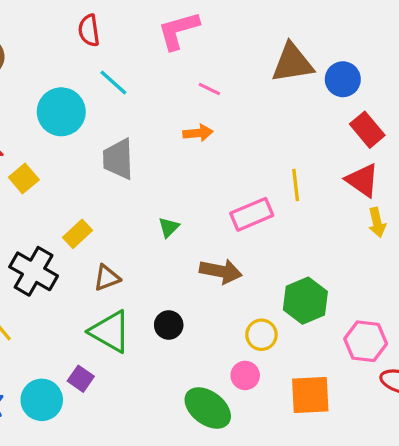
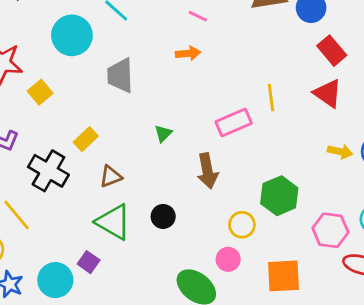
yellow arrow: (377, 222) -> (340, 151), moved, turned -65
brown arrow: (221, 271) -> (207, 171), turned 68

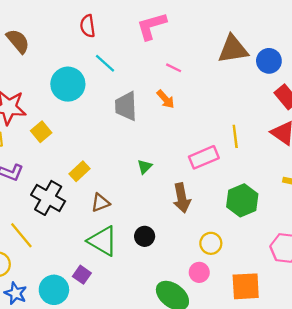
orange arrow: (188, 53) -> (166, 99), turned 54
gray trapezoid: (120, 75) -> (126, 106), moved
green hexagon: (279, 196) -> (242, 200), moved

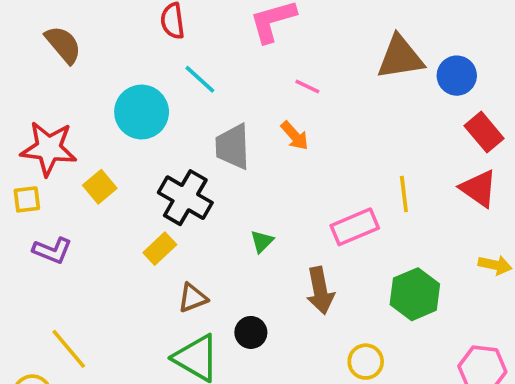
black cross: (48, 198) -> (185, 198), moved
black circle: (145, 236) -> (251, 332), moved

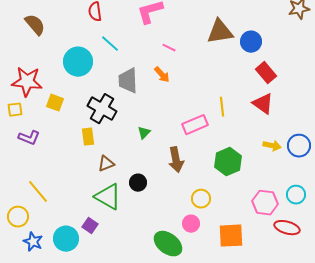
yellow square: (100, 187) -> (55, 103), turned -30
yellow rectangle: (160, 249) -> (88, 137), turned -54

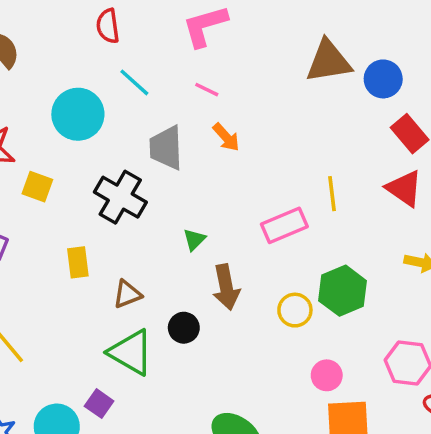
pink line: (169, 48) -> (207, 90), moved
yellow rectangle: (88, 137) -> (78, 262), moved
brown arrow: (176, 160) -> (226, 287), moved
yellow circle: (201, 199) -> (295, 310), moved
pink circle: (191, 224) -> (327, 375), moved

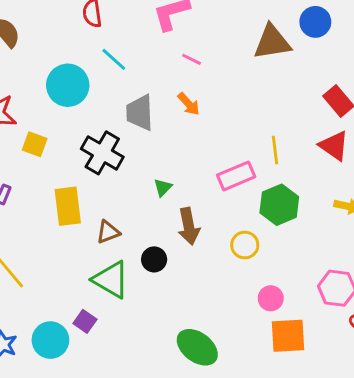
blue circle: (383, 79) -> (315, 22), moved
pink line: (207, 90) -> (192, 59), moved
yellow rectangle: (78, 262) -> (68, 206), size x1.5
green hexagon: (343, 291) -> (279, 205), moved

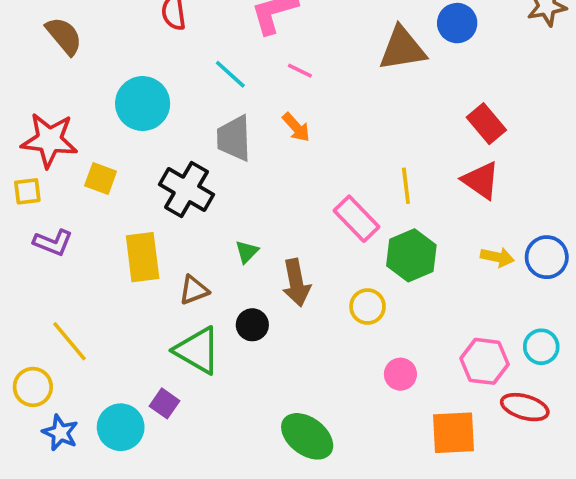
cyan line: (114, 59) -> (230, 74), moved
pink rectangle: (236, 176) -> (357, 219), turned 69
green triangle: (163, 187) -> (247, 252), moved
orange square: (288, 336) -> (453, 433), moved

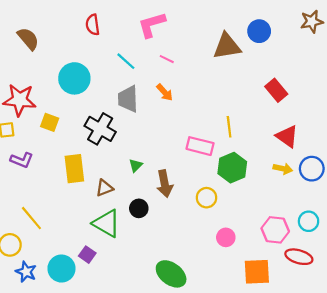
red triangle: (481, 180) -> (287, 136), moved
pink rectangle: (357, 219) -> (200, 146), turned -32

